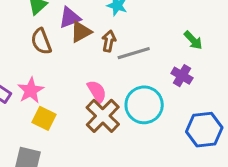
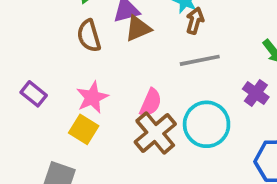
brown arrow: (109, 41) -> (195, 21), moved
pink star: (31, 90) -> (92, 97), moved
pink semicircle: (97, 91) -> (151, 103), turned 50

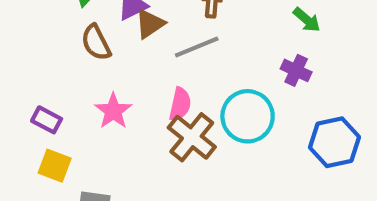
gray line: (200, 60) -> (197, 47), moved
yellow square: (84, 129) -> (55, 166), moved

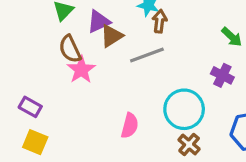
pink semicircle: (180, 104) -> (130, 126), moved
pink star: (113, 111) -> (81, 70), moved
brown cross: (192, 137) -> (189, 145), moved, size x0.6

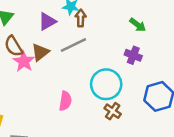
purple triangle: (99, 22) -> (47, 21), moved
brown triangle: (112, 36) -> (40, 52), moved

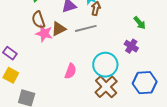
pink star: (24, 61) -> (44, 33), turned -30
brown cross: (113, 111) -> (106, 87), size x1.6

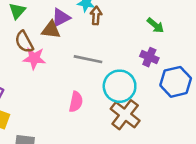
gray line: (86, 28) -> (88, 59), moved, turned 35
brown triangle: (59, 29) -> (51, 30), moved, turned 42
blue hexagon: (145, 83) -> (176, 82), moved

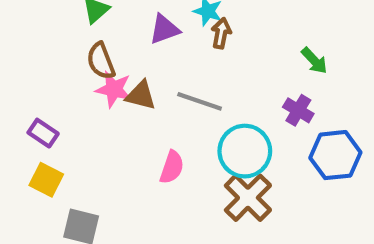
brown triangle: (51, 30) -> (141, 95), moved

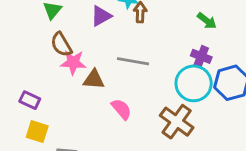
brown triangle: (141, 95) -> (94, 80), moved
cyan circle: (245, 151) -> (194, 83), moved
pink semicircle: (172, 167) -> (121, 109), turned -50

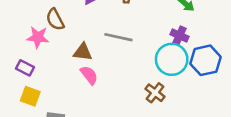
pink star: (73, 62) -> (38, 37), moved
pink semicircle: (121, 109) -> (89, 75), moved
brown cross: (177, 122) -> (155, 93), size x0.7

